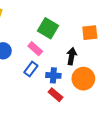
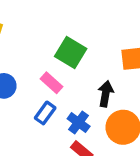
blue cross: (53, 75) -> (79, 122), turned 32

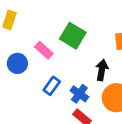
pink rectangle: (51, 83) -> (44, 50), moved

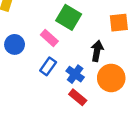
pink rectangle: (44, 50) -> (49, 38), moved

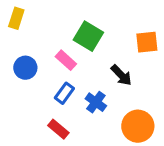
black arrow: (97, 51) -> (121, 75), turned 126
orange circle: (111, 78) -> (138, 126), moved
red rectangle: (78, 97) -> (58, 129), moved

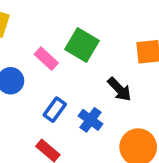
pink rectangle: (66, 60) -> (46, 59), moved

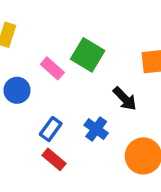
blue rectangle: (55, 110) -> (51, 129), moved

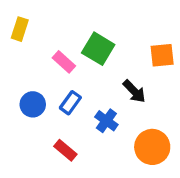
blue circle: (17, 90) -> (33, 104), moved
blue rectangle: (51, 129) -> (70, 103), moved

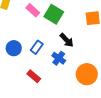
pink rectangle: (64, 62) -> (33, 10), moved
black arrow: (134, 91) -> (67, 40), moved

